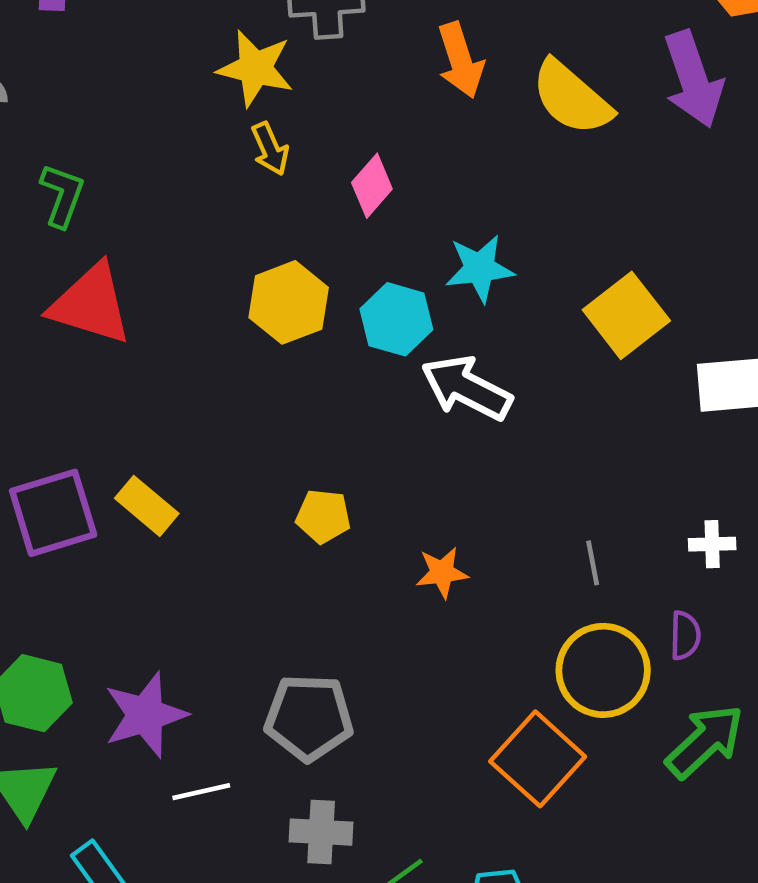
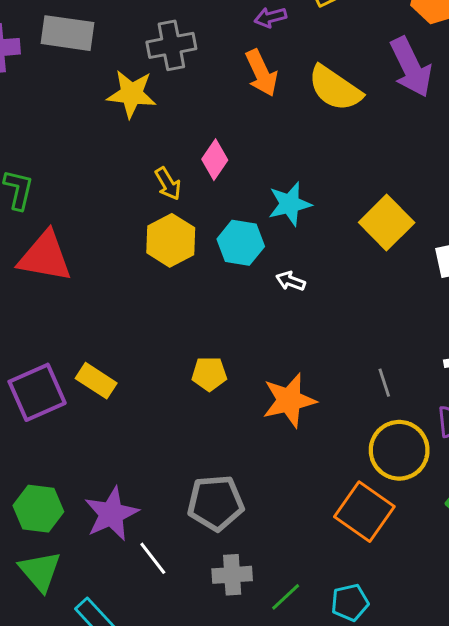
yellow arrow: (270, 149) -> (168, 184), moved
white arrow: (467, 388) -> (291, 281), size x0.5
orange star: (442, 573) -> (289, 400), size x1.6
white line: (201, 792) -> (153, 558), turned 72

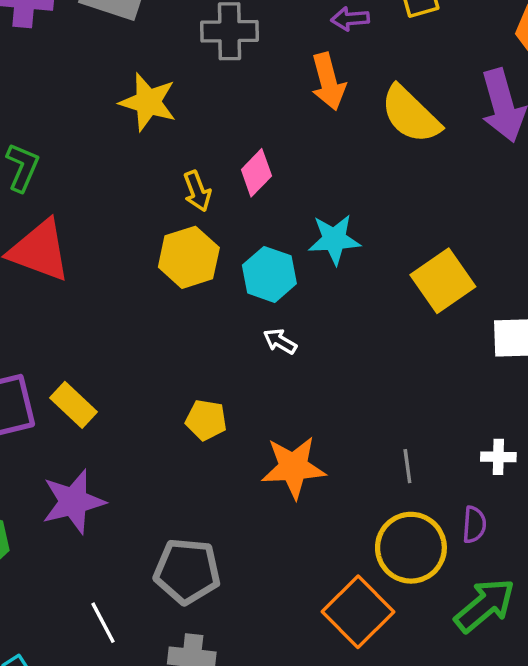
yellow star: (132, 94) -> (148, 102), moved
white arrow: (291, 281) -> (280, 341), moved
purple star: (111, 514) -> (73, 502), moved

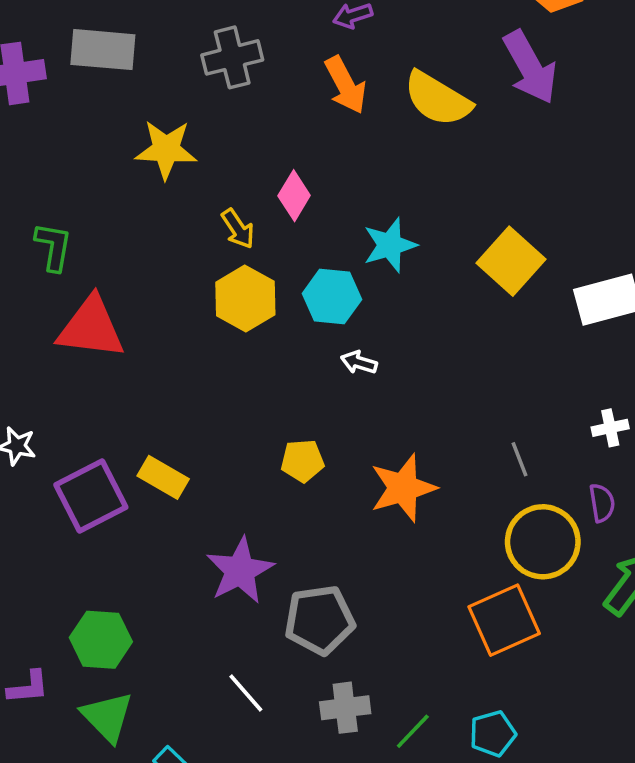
purple star: (73, 502) -> (240, 571), moved
orange square: (358, 612) -> (504, 620), turned 34

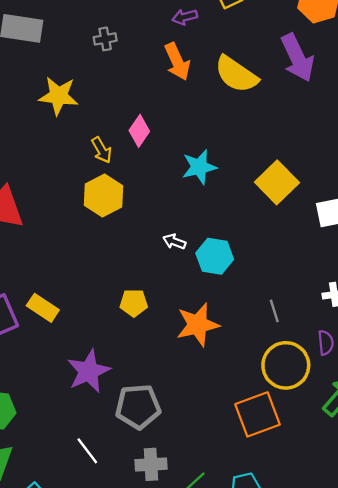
gray cross: (232, 57) -> (105, 39), size x0.6
cyan hexagon: (332, 296) -> (215, 256), moved

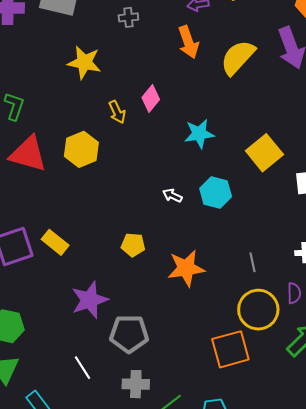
yellow semicircle: (236, 74) -> (238, 57), turned 93
yellow hexagon: (103, 196) -> (81, 149), moved
cyan hexagon: (215, 256) -> (216, 193), moved

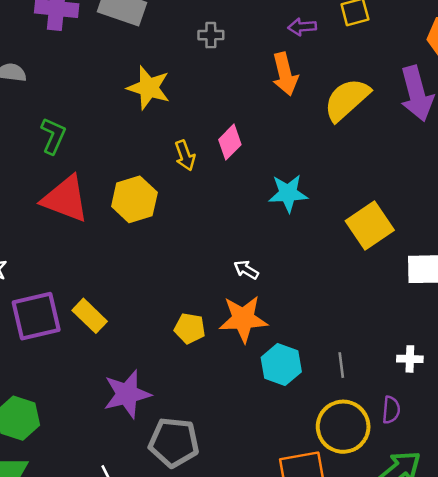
cyan hexagon: (216, 193) -> (281, 365), moved
orange star: (186, 268) -> (243, 319), moved

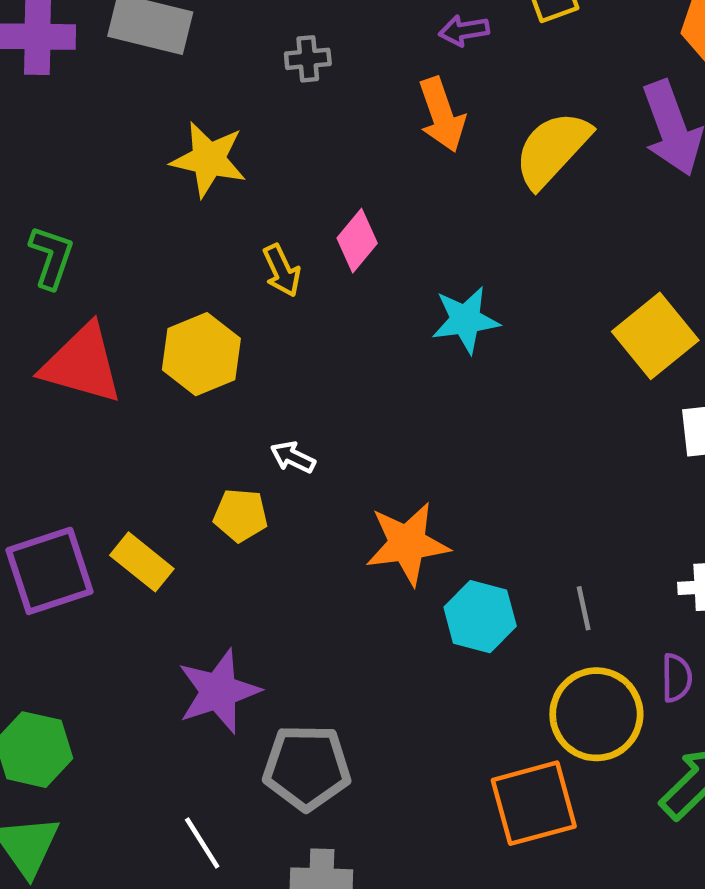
yellow square: (370, 225) -> (655, 336), moved
white arrow: (246, 270) -> (293, 457), moved
yellow pentagon: (190, 328) -> (241, 515), moved

